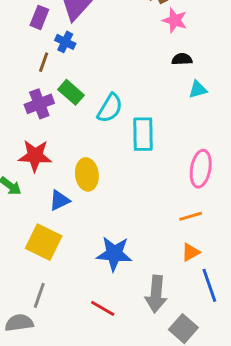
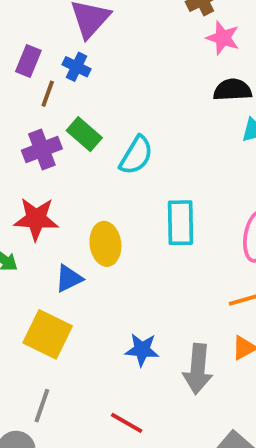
purple rectangle: (39, 17) -> (28, 61), moved
black semicircle: (182, 59) -> (232, 90), size x1.4
cyan rectangle: (143, 134) -> (180, 223), moved
blue star: (114, 254) -> (142, 350), size x0.7
gray arrow: (156, 294) -> (198, 369), moved

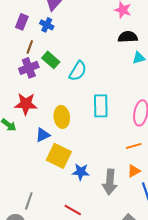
brown line: (48, 94) -> (30, 47), moved
yellow square: (48, 334) -> (59, 156), moved

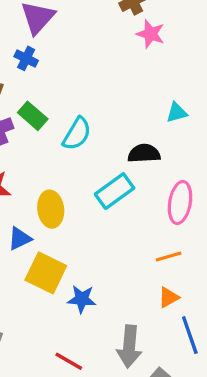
black semicircle: (128, 37) -> (144, 153), moved
cyan rectangle: (101, 106) -> (115, 191), turned 55
gray arrow: (110, 182) -> (129, 347), moved

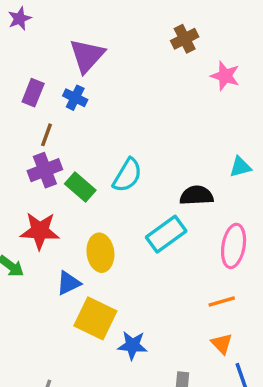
pink star: (151, 34) -> (225, 76), moved
cyan triangle: (177, 112) -> (240, 167), moved
green rectangle: (33, 116) -> (80, 187), moved
orange triangle: (169, 297) -> (222, 344), turned -45

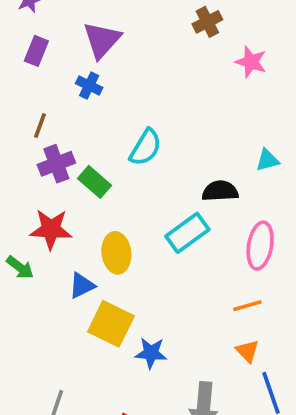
purple rectangle: (33, 93) -> (36, 51), moved
brown line: (47, 135) -> (40, 126), moved
cyan semicircle: (127, 175) -> (146, 147), moved

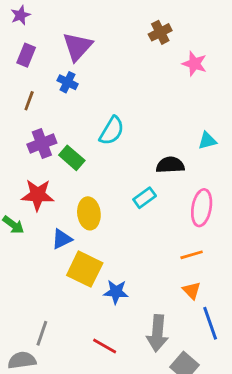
brown line: (40, 126) -> (29, 101), moved
cyan rectangle: (187, 233) -> (145, 198), size x0.7

